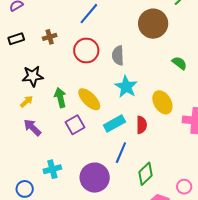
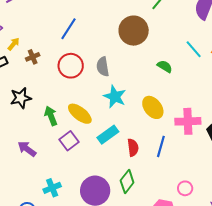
yellow arrow: (26, 102) -> (14, 44), moved
red semicircle: (141, 125) -> (133, 148), moved
blue line: (121, 153) -> (161, 146), moved
green diamond: (145, 174) -> (127, 182), moved

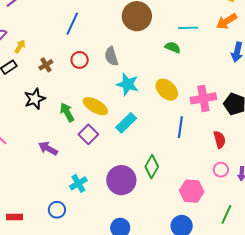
cyan line: (194, 49) -> (188, 28), moved, turned -42
brown cross: (33, 57) -> (46, 65), moved
red circle: (71, 66) -> (80, 60), size x0.7
red semicircle: (133, 148) -> (220, 140), moved
pink circle: (185, 188) -> (221, 170), moved

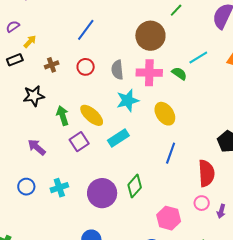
cyan line: (188, 28) -> (198, 58), turned -42
cyan star: (128, 84) -> (128, 100), turned 30
pink cross: (203, 98) -> (149, 73), moved
red semicircle: (220, 140) -> (206, 173), size x1.5
blue circle: (57, 210) -> (26, 187), moved

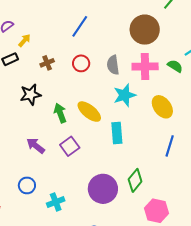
cyan rectangle: (118, 138) -> (117, 133), turned -60
purple square: (79, 142) -> (70, 146), moved
cyan cross: (59, 188) -> (56, 202), moved
pink hexagon: (169, 218) -> (157, 211), moved

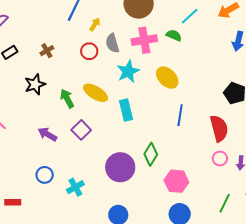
yellow arrow: (24, 40) -> (95, 24), moved
red circle: (81, 63) -> (89, 51), moved

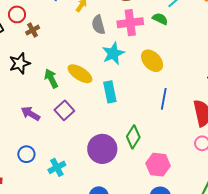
red circle: (89, 51) -> (17, 14), moved

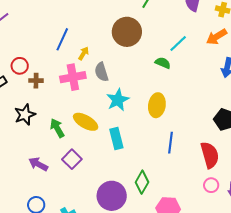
pink cross: (130, 23) -> (73, 77), moved
brown cross: (33, 30) -> (36, 81), turned 32
yellow ellipse: (152, 61) -> (157, 105), turned 55

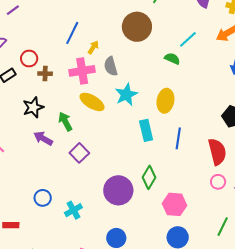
yellow ellipse: (86, 122) -> (92, 102), moved
cyan rectangle: (116, 138) -> (146, 130), moved
purple arrow: (38, 164) -> (43, 138), moved

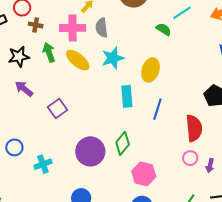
green arrow: (65, 121) -> (49, 52), moved

